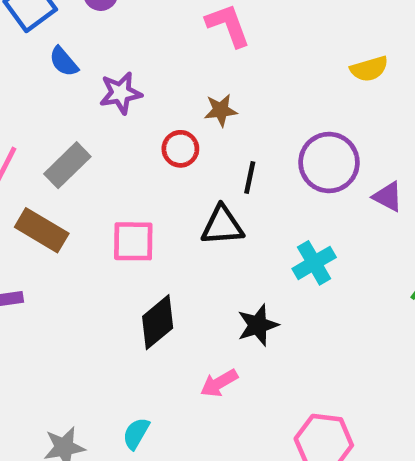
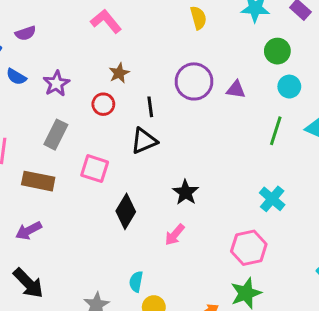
yellow semicircle: (369, 69) -> (198, 18), turned -70
gray rectangle: (67, 165) -> (56, 135), moved
pink square: (133, 241) -> (95, 169), turned 36
cyan cross: (314, 263) -> (272, 199), moved

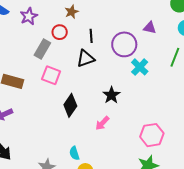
purple circle: (194, 81) -> (124, 44), moved
gray rectangle: (56, 135) -> (42, 49), moved
cyan cross: (272, 199) -> (140, 67), moved
cyan semicircle: (136, 282) -> (74, 153), turned -32

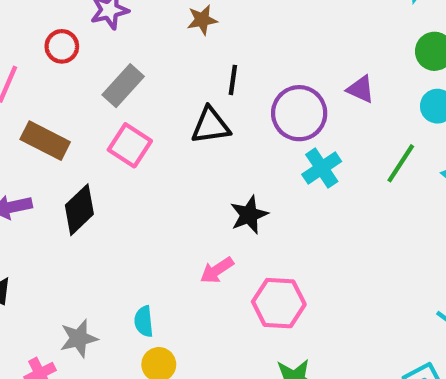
red circle: (60, 32) -> (62, 46), moved
black diamond: (70, 105) -> (79, 210), moved
pink hexagon: (152, 135) -> (279, 303), moved

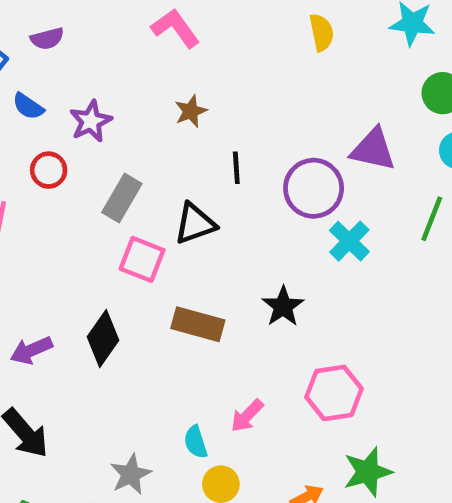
purple triangle: (361, 89) -> (373, 149), size x1.5
black triangle: (211, 126) -> (195, 224), moved
brown rectangle: (45, 141) -> (198, 324), moved
pink arrow: (217, 270) -> (247, 416), moved

